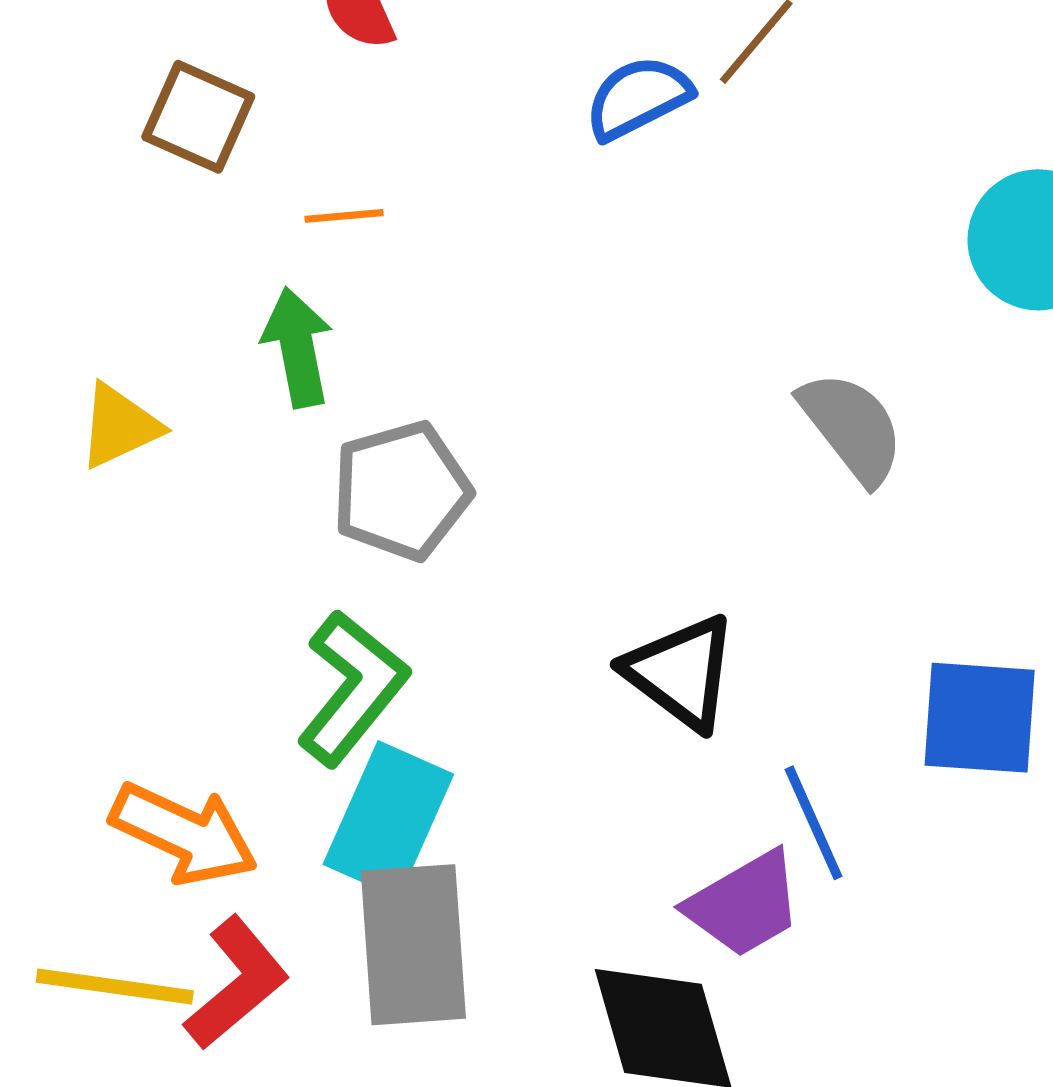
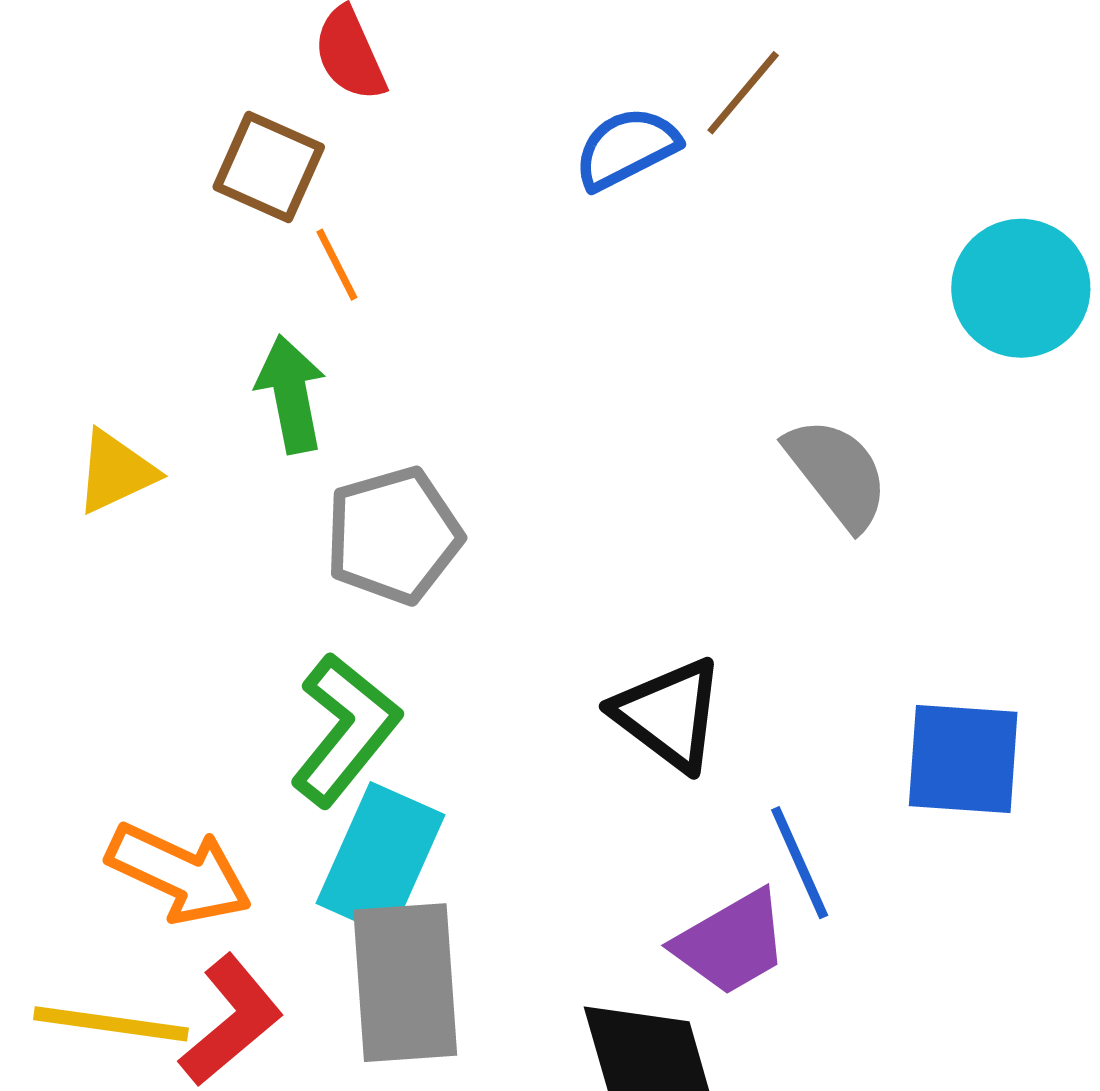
brown square: (198, 117) -> (269, 167), moved
orange line: (344, 216) -> (337, 265), turned 68

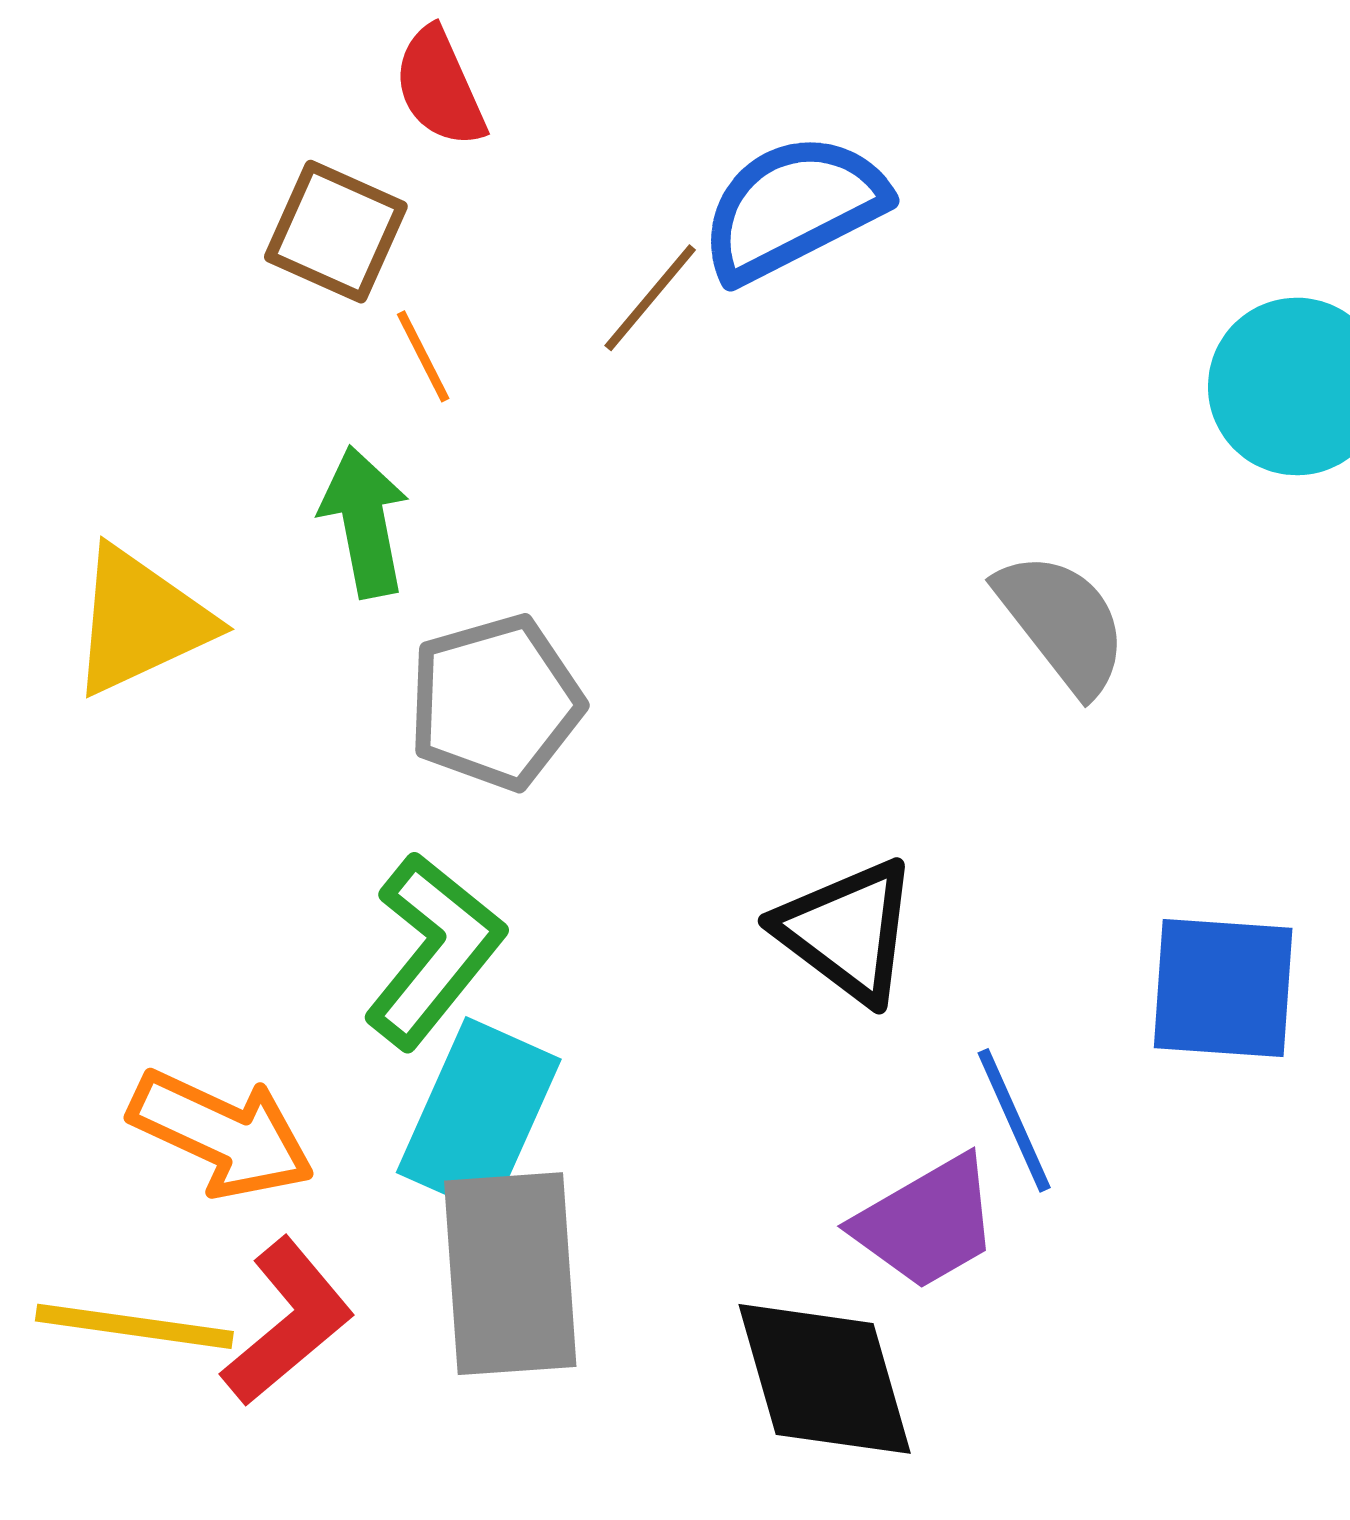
brown line: (743, 93) -> (650, 298), moved
blue semicircle: (627, 148) -> (793, 208), size x1.4
yellow triangle: (116, 472) -> (140, 621), size x1.4

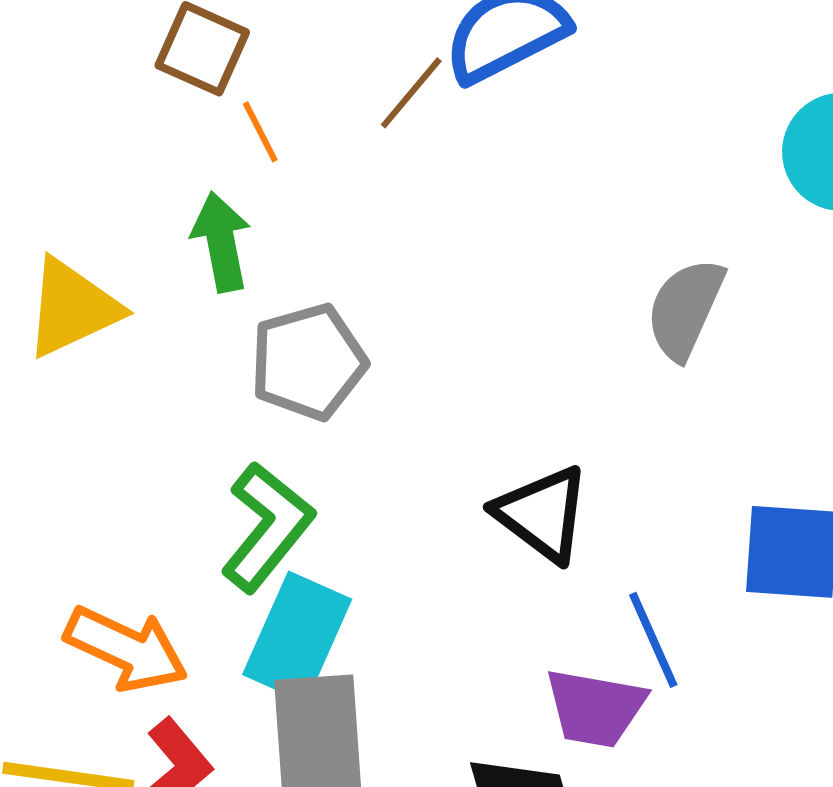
gray semicircle: (1062, 623) -> (685, 309), turned -118
purple trapezoid: (927, 1223) -> (595, 708), turned 40

